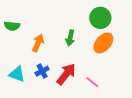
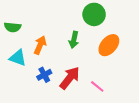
green circle: (100, 18) -> (94, 14), moved
cyan triangle: (17, 74) -> (18, 58), moved

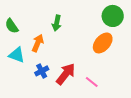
green circle: (94, 14) -> (113, 16), moved
green semicircle: (13, 27) -> (12, 26), turned 49
green arrow: (74, 40) -> (57, 23), moved

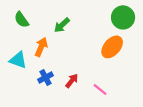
green arrow: (57, 23) -> (62, 25), turned 35
green semicircle: (12, 26) -> (21, 20), moved
red arrow: (66, 74) -> (72, 81), size x0.6

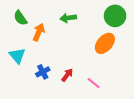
green arrow: (62, 25) -> (68, 18), moved, turned 35
orange arrow: (41, 47) -> (39, 32), moved
cyan triangle: (18, 60) -> (17, 56), turned 30

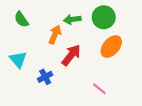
green circle: (115, 16) -> (104, 17), moved
orange arrow: (39, 32) -> (55, 35), moved
red arrow: (67, 75) -> (71, 55), moved, size x1.5

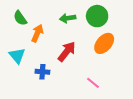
orange arrow: (55, 35) -> (37, 33), moved
blue cross: (45, 77) -> (42, 72), turned 32

